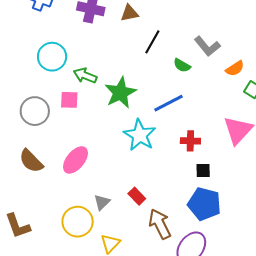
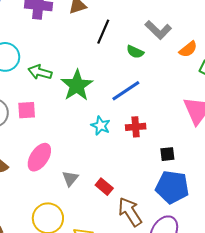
pink square: (69, 100) -> (27, 110), moved
cyan star: (140, 135) -> (101, 126), size x0.6
red cross: (190, 141) -> (136, 127), moved
gray triangle: (102, 202) -> (70, 178), moved

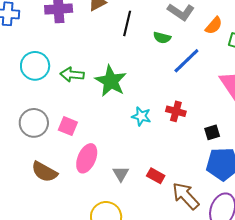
blue line: (126, 91) -> (186, 61), moved
pink square: (27, 110) -> (68, 126), moved, turned 36
red cross: (136, 127) -> (176, 111), turned 30

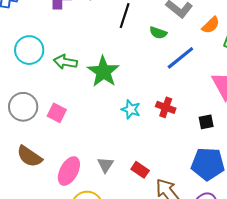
black square: (212, 132) -> (206, 122), moved
pink ellipse: (87, 158) -> (69, 171), moved

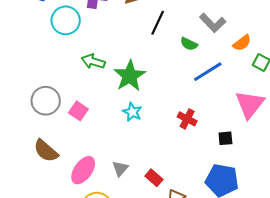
cyan circle: (29, 50) -> (66, 20), moved
cyan star: (131, 109) -> (132, 112), moved

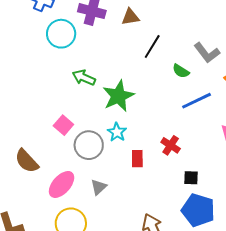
gray circle: (46, 101) -> (89, 145), moved
black square: (225, 138) -> (191, 178), moved
red rectangle: (154, 178) -> (137, 159), moved, turned 42

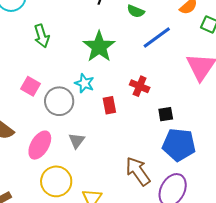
green arrow: (84, 78) -> (42, 36), turned -120
green star: (118, 96) -> (99, 47), moved

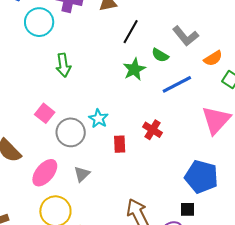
green star: (99, 47) -> (134, 69), moved, size x0.7
black square: (166, 114) -> (188, 209), moved
blue pentagon: (179, 145) -> (201, 177), moved

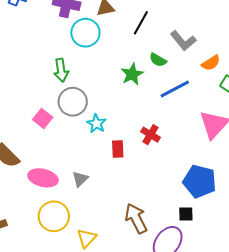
cyan circle: (39, 22) -> (85, 33), moved
black line: (131, 32) -> (141, 23), moved
gray circle: (71, 132) -> (73, 102), moved
pink ellipse: (45, 173) -> (43, 178), turned 64

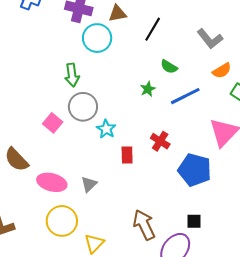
gray L-shape: (183, 41) -> (210, 39), moved
green star: (132, 74) -> (148, 89), moved, size x0.7
blue pentagon: (200, 181) -> (195, 170), moved

